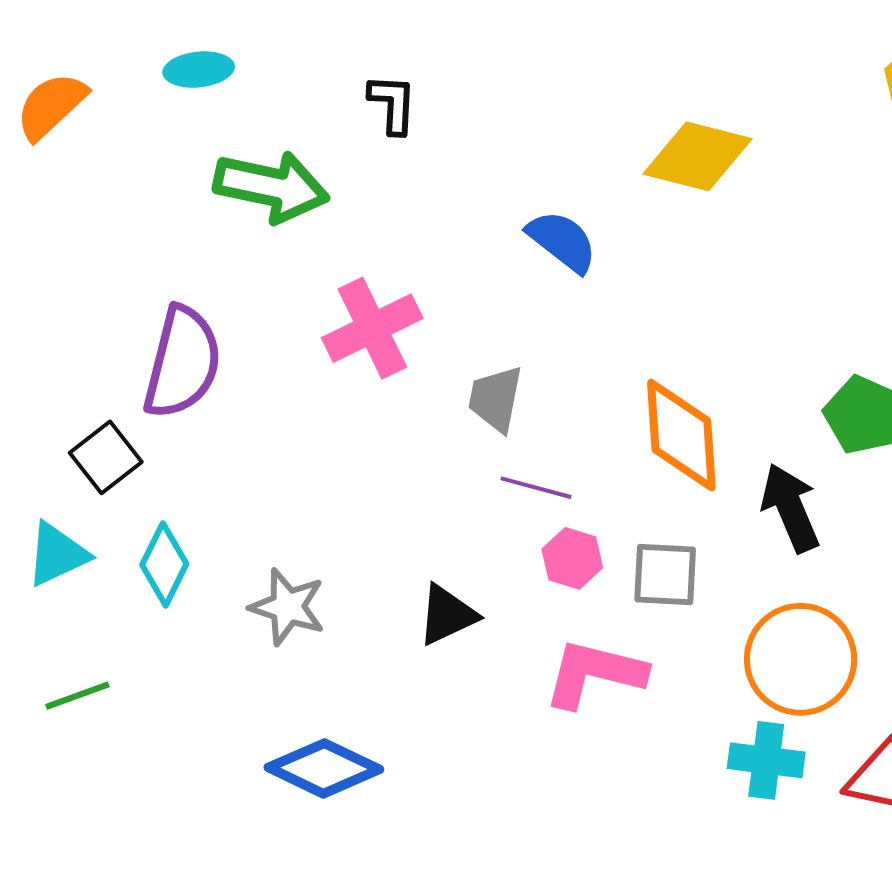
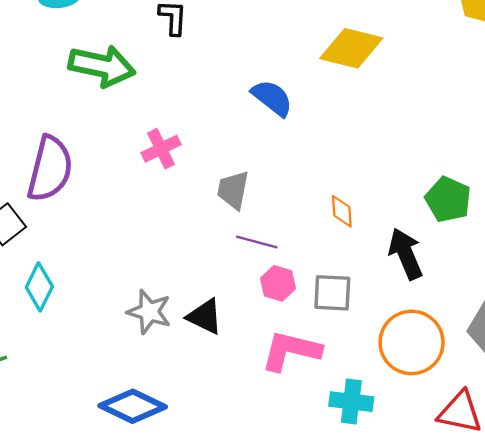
pink cross: (372, 328) -> (161, 149), size x0.7
orange diamond: (681, 435) -> (342, 211), size x0.5
gray star: (287, 607) -> (149, 312), moved
black triangle: (447, 615) -> (205, 316), turned 51
cyan cross: (766, 760) -> (351, 402), moved

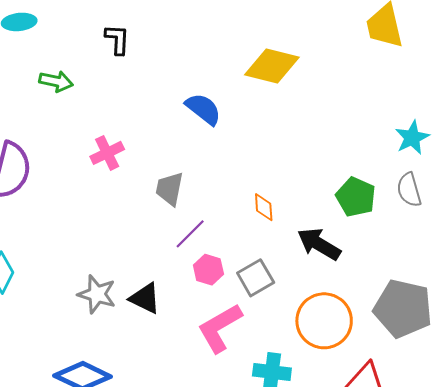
green arrow: (102, 66) -> (56, 81), size x0.6
purple line: (257, 242) -> (190, 234), turned -60
black arrow: (406, 254) -> (319, 244), turned -36
gray square: (332, 293) -> (256, 278), turned -33
pink L-shape: (291, 351) -> (220, 328), turned -44

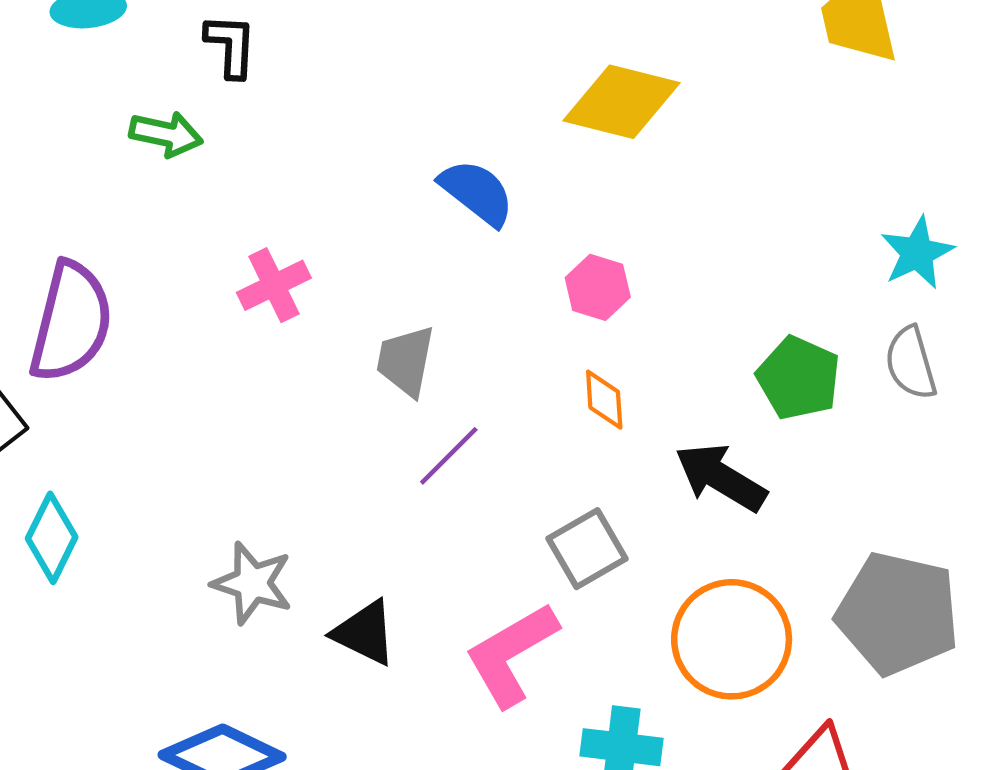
black L-shape: (117, 39) -> (231, 46), moved
pink hexagon: (208, 270) -> (598, 287), moved
black triangle: (145, 298) -> (365, 633), moved

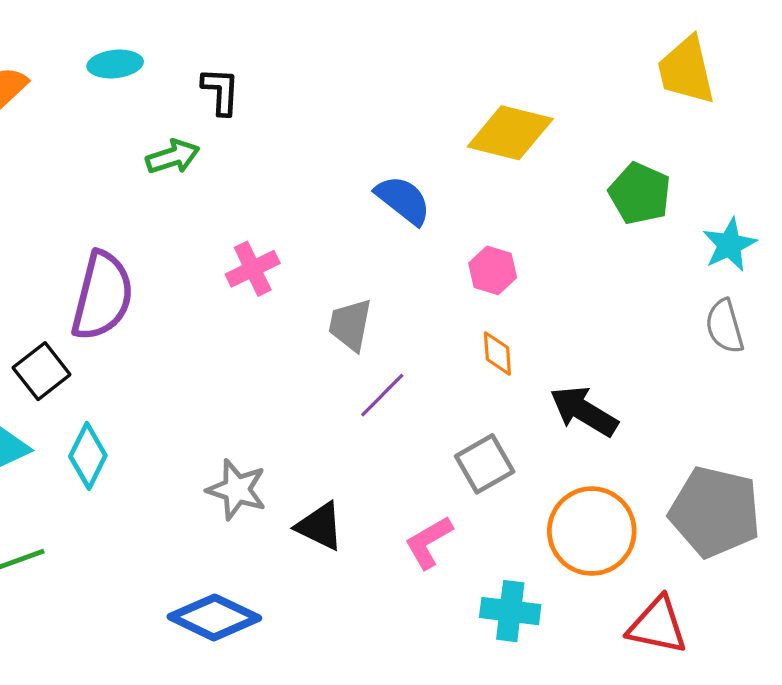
green arrow: (166, 134) -> (173, 157), turned -30
green pentagon: (798, 378) -> (640, 194), moved
pink L-shape: (511, 654) -> (429, 542), size x0.7

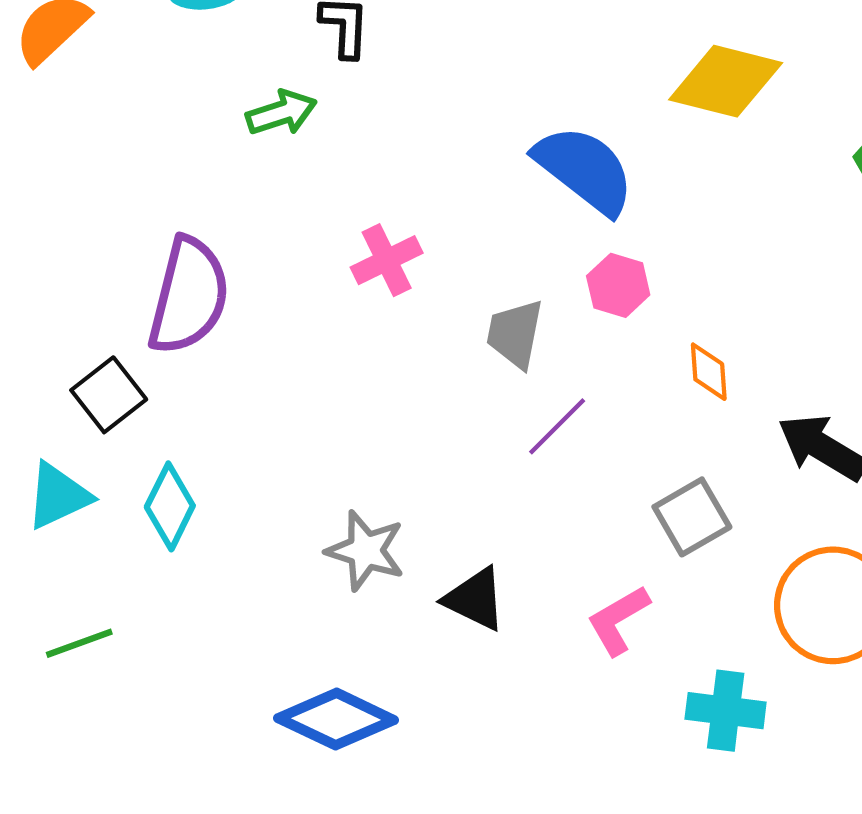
blue semicircle: (403, 200) -> (585, 170), size x1.4
pink hexagon: (493, 270) -> (618, 285), moved

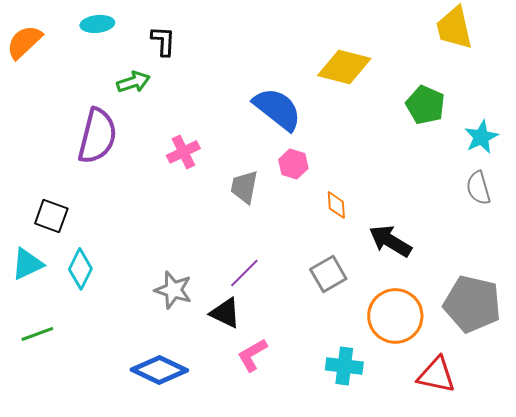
purple semicircle: (189, 296) -> (97, 136), moved
black square: (109, 395) -> (51, 216), turned -32
purple line: (557, 426) -> (244, 273), moved
pink L-shape: (618, 620) -> (252, 355), moved

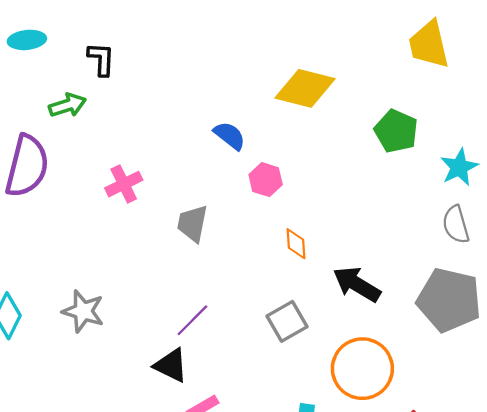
blue semicircle: (277, 109) -> (230, 136), size x0.6
pink hexagon: (293, 164) -> (266, 180), moved
gray star: (173, 290) -> (83, 311), moved
gray pentagon: (472, 304) -> (449, 300), moved

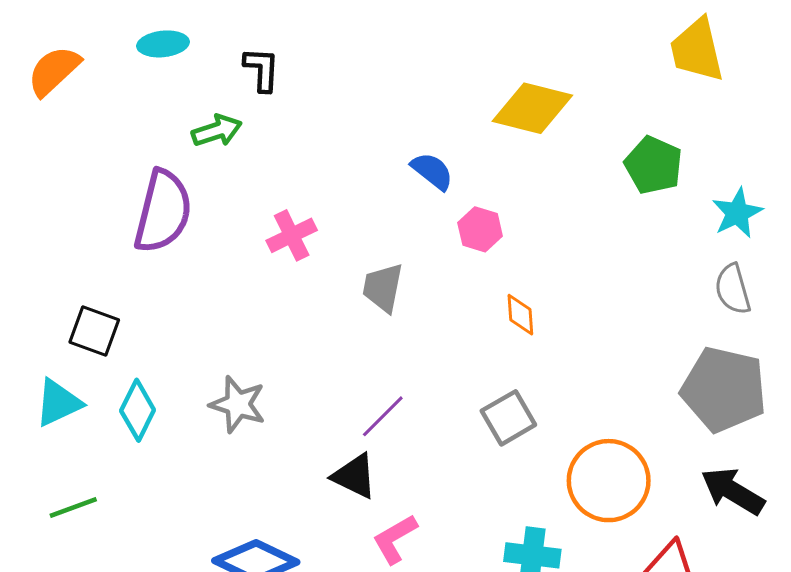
black arrow: (357, 284) -> (733, 491), moved

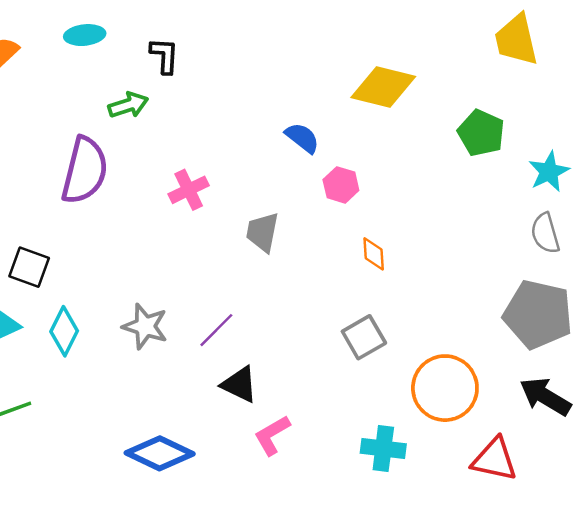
purple line: (383, 416) -> (216, 330), moved

